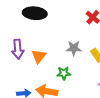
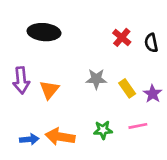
green star: (64, 73) -> (103, 130), moved

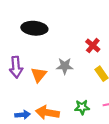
red cross: (122, 37) -> (93, 46), moved
gray star: (96, 79) -> (65, 66), moved

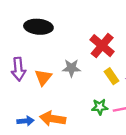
red cross: (93, 46) -> (102, 46), size x1.5
green star: (82, 107) -> (100, 107), moved

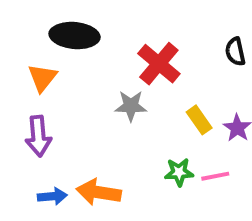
red cross: (102, 46) -> (159, 64), moved
purple arrow: (18, 69) -> (38, 136), moved
orange triangle: (43, 77) -> (42, 78), moved

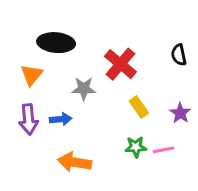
gray star: (131, 106) -> (84, 89), moved
yellow rectangle: (199, 120) -> (139, 107), moved
blue arrow: (52, 196) -> (61, 119), moved

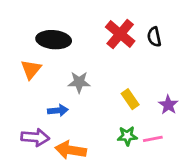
black semicircle: (179, 55) -> (154, 37), moved
red cross: (120, 64) -> (120, 34), moved
purple arrow: (28, 119) -> (35, 137), moved, turned -80

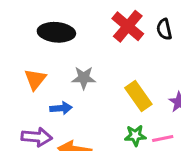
orange triangle: (31, 69) -> (35, 79), moved
yellow rectangle: (130, 99) -> (138, 96), size x1.4

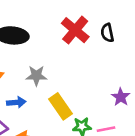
yellow rectangle: (138, 96) -> (60, 106), moved

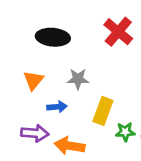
yellow rectangle: (60, 106) -> (103, 111), turned 55

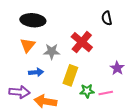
red cross: (118, 32) -> (82, 42), moved
orange triangle: (33, 80) -> (28, 45), moved

